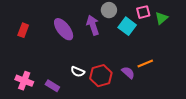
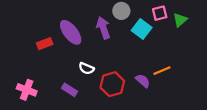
red rectangle: (23, 30) -> (45, 44), moved, turned 48
white semicircle: (78, 72) -> (86, 68), moved
purple rectangle: (52, 86) -> (69, 90), moved

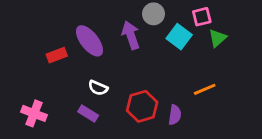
green triangle: (180, 20) -> (218, 38), moved
white semicircle: (86, 68) -> (98, 88), moved
purple semicircle: (143, 81) -> (175, 115), moved, turned 56

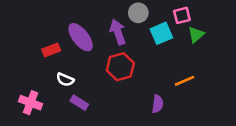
cyan square: (179, 37) -> (161, 33), turned 30
white semicircle: (98, 88) -> (65, 80), moved
red hexagon: (142, 106) -> (120, 67), moved

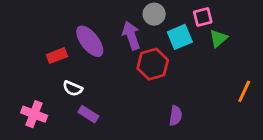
red hexagon: (120, 67) -> (153, 64), moved
orange line: (184, 81) -> (244, 91), moved, turned -42

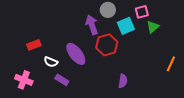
purple ellipse: (90, 41) -> (76, 54), moved
red rectangle: (57, 56) -> (34, 45), moved

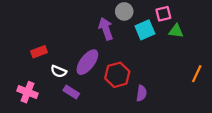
green triangle: (153, 27) -> (176, 31), turned 48
red hexagon: (107, 45) -> (117, 75), moved
purple ellipse: (76, 54) -> (87, 62), turned 75

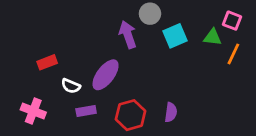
pink square: (163, 14) -> (232, 21), moved, turned 35
orange line: (197, 74) -> (233, 54), moved
red hexagon: (117, 75) -> (131, 115), moved
purple rectangle: (71, 92) -> (86, 111), turned -42

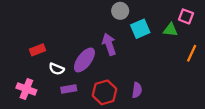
purple arrow: (128, 34) -> (109, 44), moved
orange line: (233, 54) -> (192, 53), moved

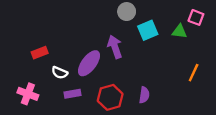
orange line: (192, 53) -> (194, 73), moved

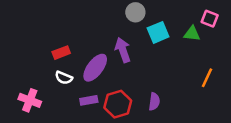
red rectangle: (40, 53) -> (61, 53), moved
purple rectangle: (73, 94) -> (89, 100), moved

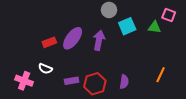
purple arrow: (123, 50) -> (99, 40), turned 30
purple ellipse: (95, 68) -> (73, 38), moved
white semicircle: (64, 78) -> (45, 69), moved
orange line: (207, 78) -> (161, 75), moved

